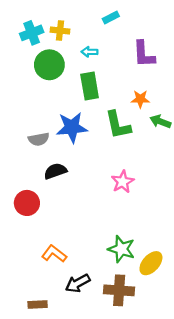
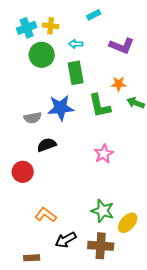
purple L-shape: (144, 54) -> (122, 46), turned -65

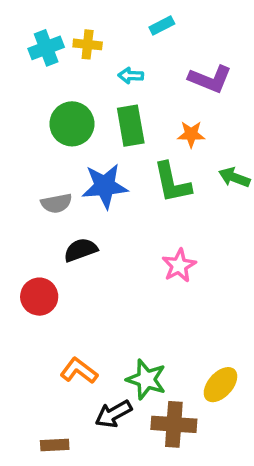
green circle: (42, 55) -> (72, 124), moved
orange star: (119, 84) -> (191, 134), moved
green star: (103, 211) -> (146, 379), moved

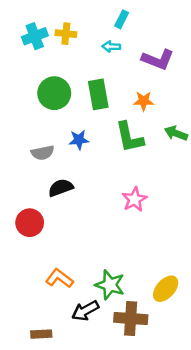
cyan rectangle: (162, 25) -> (122, 19), turned -36
cyan arrow: (131, 76) -> (111, 47), moved
blue star: (105, 186) -> (79, 140), size x0.6

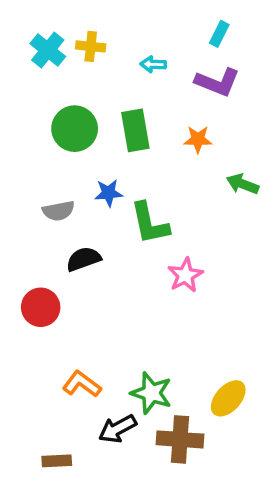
cyan rectangle: (122, 19) -> (219, 34), moved
cyan cross: (35, 36) -> (48, 50), turned -30
green L-shape: (129, 137) -> (150, 223), moved

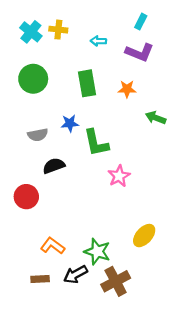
green circle: (75, 129) -> (33, 79), moved
yellow ellipse: (228, 398) -> (144, 236), moved
brown cross: (180, 439) -> (116, 281), turned -32
brown rectangle: (57, 461) -> (40, 279), moved

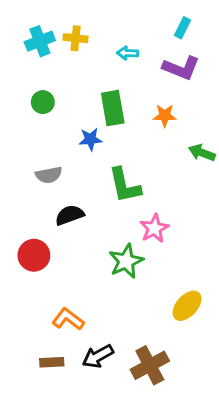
cyan cross: (31, 32) -> (40, 41), turned 30
green circle: (33, 79) -> (43, 102), size x0.6
blue star: (70, 123) -> (90, 139), moved
green star: (97, 252) -> (126, 261), moved, turned 30

